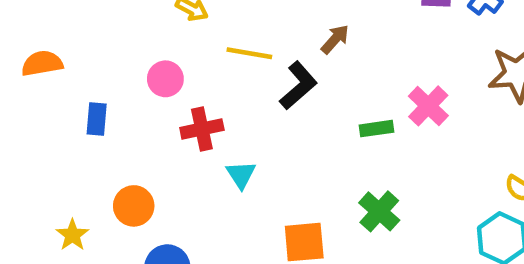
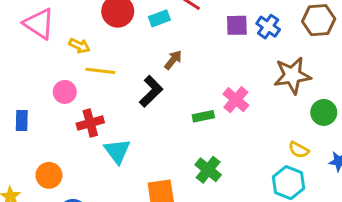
yellow line: (249, 53) -> (100, 71), moved
cyan triangle: (241, 175) -> (117, 151), size x1.4

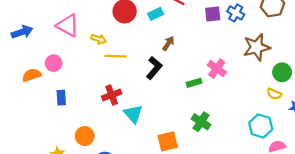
pink circle: (65, 92) -> (54, 63), moved
yellow semicircle: (299, 150) -> (274, 94), moved

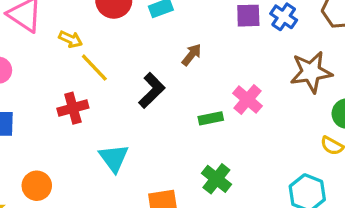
brown arrow: (168, 43) -> (192, 55), moved
yellow line: (116, 56) -> (94, 68), turned 40
red cross: (112, 95) -> (73, 108), moved

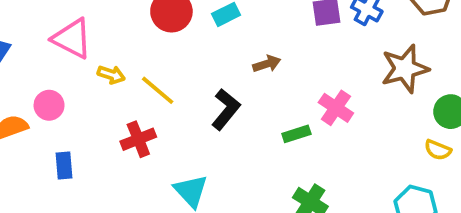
yellow arrow: (71, 39) -> (111, 75), moved
brown arrow: (192, 55) -> (267, 64), turned 40

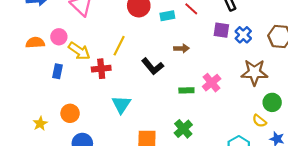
yellow arrow: (111, 75) -> (79, 51), moved, size x1.5
yellow line: (158, 90) -> (119, 46), turned 60
black L-shape: (226, 109) -> (153, 66), turned 85

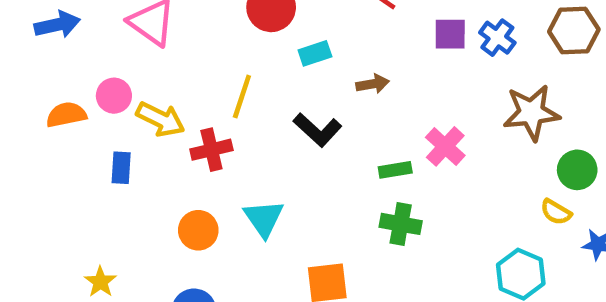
cyan rectangle: (167, 16) -> (315, 53), moved
orange circle: (70, 113) -> (198, 230), moved
green cross: (183, 129) -> (401, 224), moved, turned -30

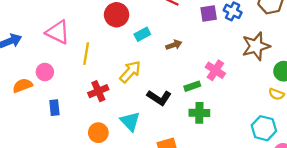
yellow line: (242, 97) -> (86, 54), moved
yellow arrow: (161, 119) -> (130, 72), moved, turned -65
black L-shape: (318, 130) -> (159, 98), moved

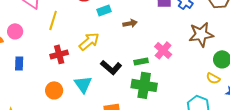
green cross: (199, 113) -> (144, 85), size x1.4

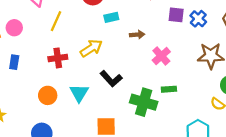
pink cross: (163, 50) -> (161, 56), moved
green rectangle: (141, 61) -> (169, 89), moved

